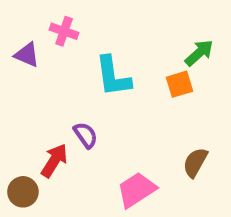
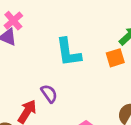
pink cross: (64, 31) -> (13, 21), moved, turned 30

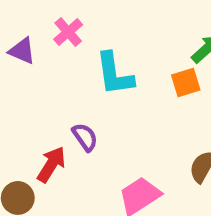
pink cross: (13, 21) -> (68, 32), moved

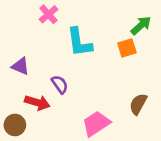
purple triangle: (22, 51) -> (20, 66), moved
red arrow: (51, 164) -> (37, 103), turned 75

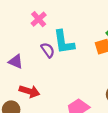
purple semicircle: (60, 84) -> (48, 50), moved

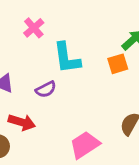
purple semicircle: (48, 50) -> (46, 89), moved, turned 98

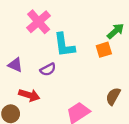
pink cross: (34, 28) -> (39, 22), size x1.5

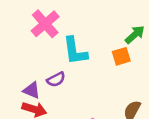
purple triangle: (15, 65) -> (32, 90), moved

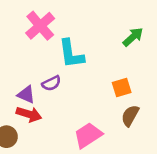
orange square: (121, 56) -> (122, 88), moved

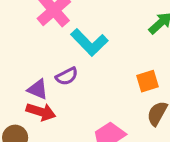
cyan L-shape: (71, 54) -> (89, 42), turned -36

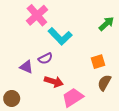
red arrow: (41, 112) -> (54, 82), moved

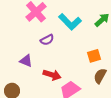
cyan L-shape: (60, 36) -> (70, 22), moved
purple semicircle: (45, 58) -> (47, 40), moved

